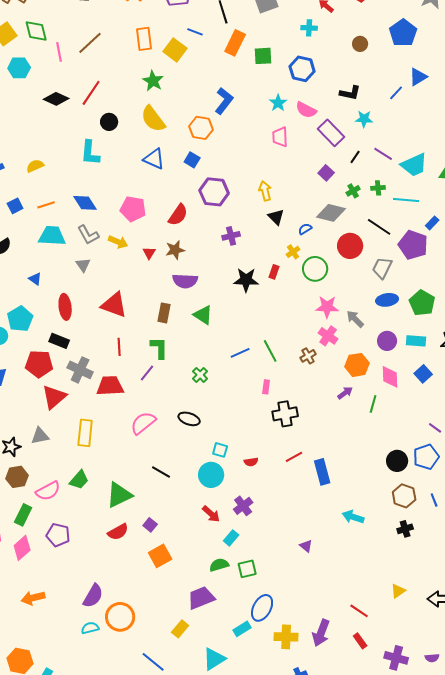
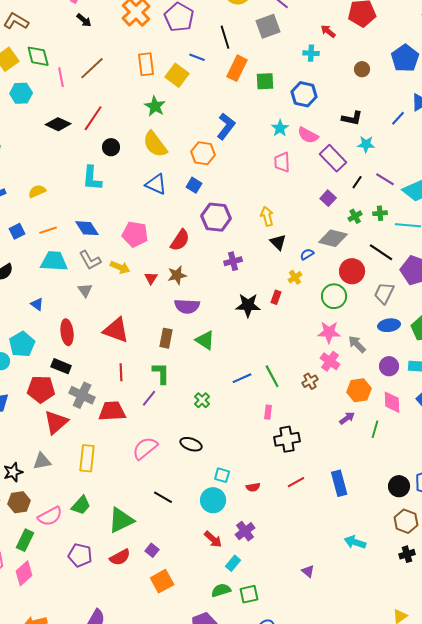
green circle: (315, 269) -> (334, 296), moved
blue rectangle: (322, 472) -> (339, 483), moved
purple pentagon: (58, 535) -> (80, 555), moved

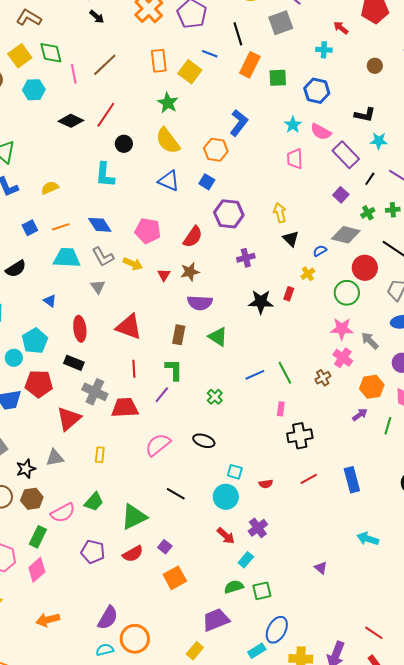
red pentagon: (41, 389) -> (39, 384), moved
yellow rectangle: (87, 458) -> (100, 455), size x0.6

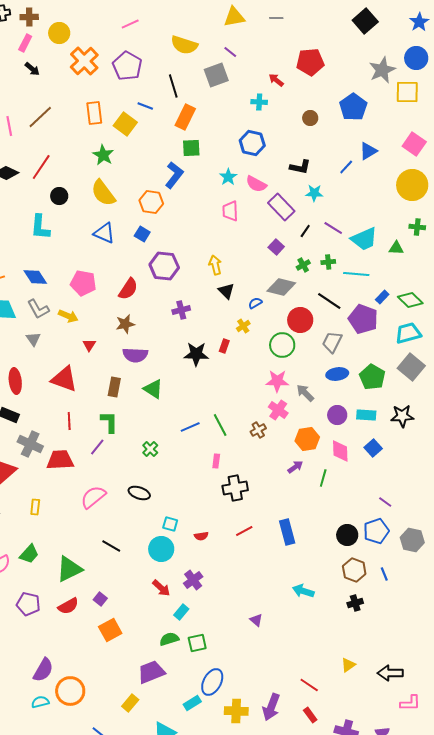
green square: (278, 78) -> (191, 148), moved
red triangle: (164, 275) -> (89, 345), moved

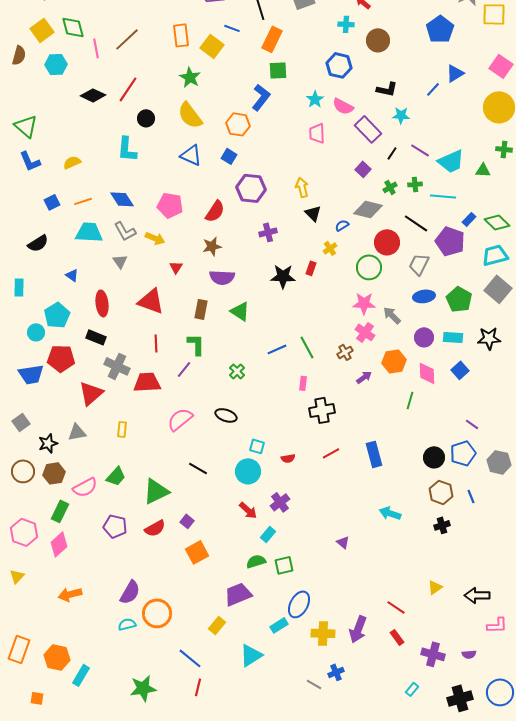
brown circle: (310, 118) -> (378, 40), moved, size x1.5
purple arrow: (295, 467) -> (364, 377), moved

